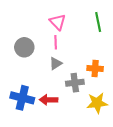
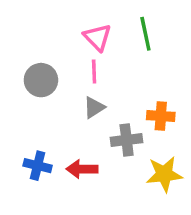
green line: (98, 22) -> (145, 34), moved
blue cross: (22, 98) -> (38, 166), size x0.7

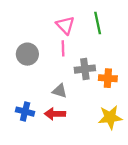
gray triangle: (94, 107) -> (60, 91), moved, turned 49
gray cross: (127, 140) -> (85, 69), moved

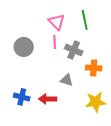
gray cross: (85, 69) -> (74, 50), moved, turned 30
gray triangle: (60, 91) -> (67, 80), moved

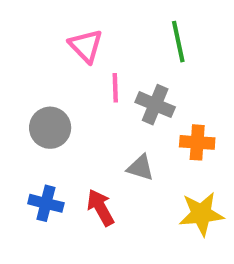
pink triangle: (57, 22) -> (86, 46), moved
gray circle: (24, 47) -> (50, 128), moved
red arrow: (48, 99) -> (101, 208), turned 60

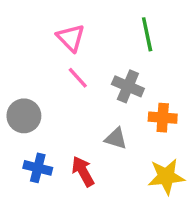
pink line: (115, 88) -> (78, 78), moved, turned -40
gray circle: (50, 128) -> (24, 116), moved

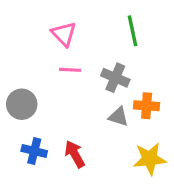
pink line: (78, 78) -> (70, 70), turned -45
gray triangle: (116, 138) -> (118, 117), moved

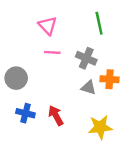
yellow star: (150, 159) -> (100, 127), moved

